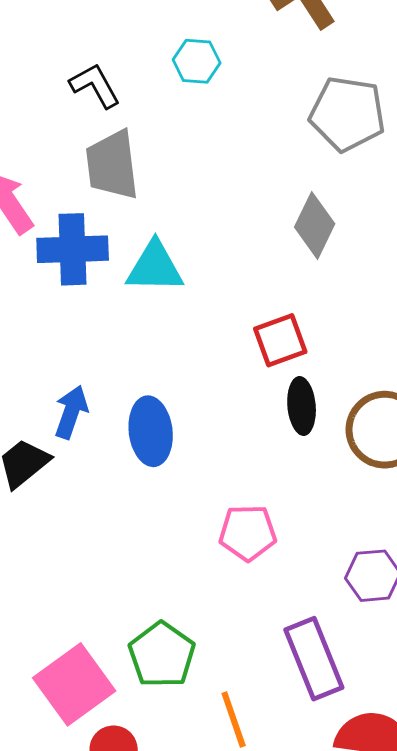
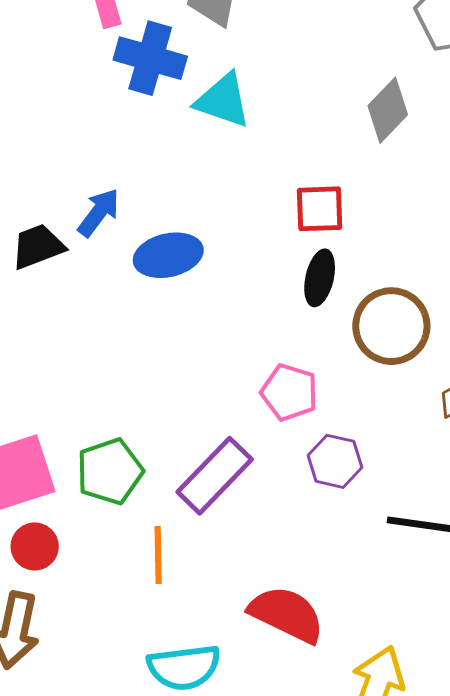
blue ellipse: (151, 431) -> (168, 255), turned 66
pink pentagon: (248, 533) -> (289, 392), moved
purple rectangle: (314, 659) -> (215, 476), moved, turned 48

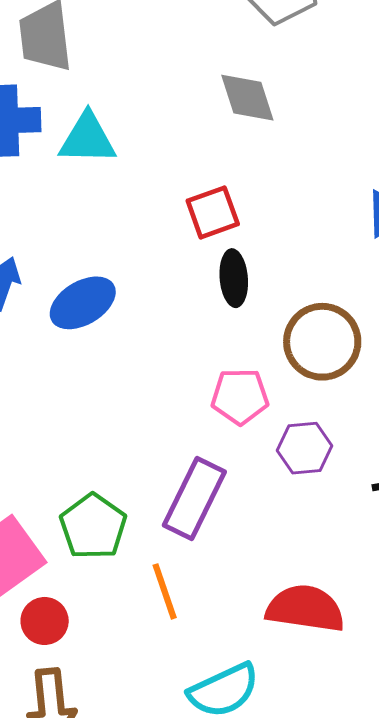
gray diamond: (388, 110) -> (247, 98), turned -44
brown circle: (391, 326) -> (322, 342), moved

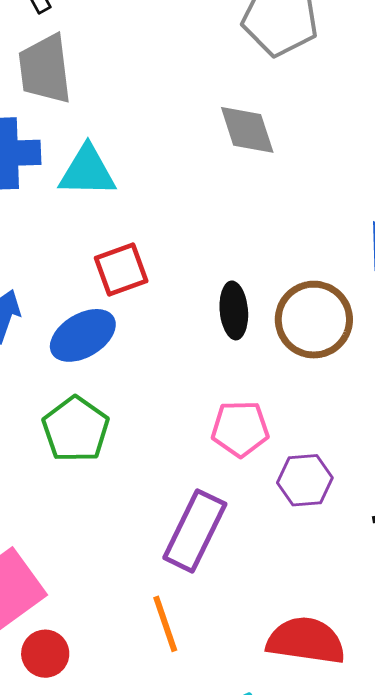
red square: (213, 212) -> (121, 270), moved
brown circle: (322, 342) -> (314, 320), moved
green pentagon: (93, 527) -> (76, 429), moved

